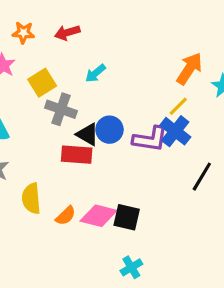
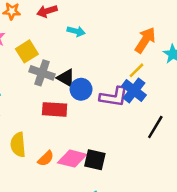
cyan arrow: (95, 73) -> (76, 31), moved, turned -126
black triangle: (88, 134) -> (66, 78), moved

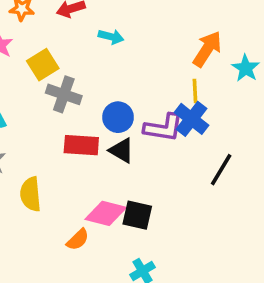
yellow line: (136, 70) -> (195, 91), turned -48
black triangle: (66, 78) -> (122, 150), moved
orange semicircle: (46, 159) -> (78, 240), moved

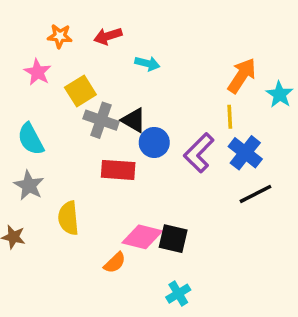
blue cross: (191, 119) -> (245, 153), moved
purple L-shape: (163, 128) -> (199, 153), turned 126
black triangle: (122, 150) -> (134, 120), moved
black line: (221, 170) -> (256, 194), turned 32

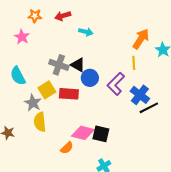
yellow square: (80, 91) -> (47, 90), moved
blue cross: (245, 153) -> (140, 95), moved
gray star: (29, 185) -> (33, 103), moved

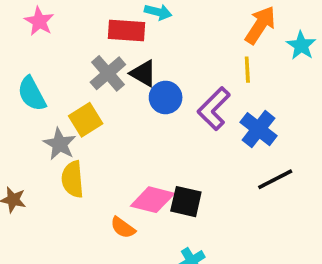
gray cross: (59, 65) -> (108, 73), turned 30
red rectangle: (69, 94) -> (127, 31), moved
black line: (149, 108) -> (275, 179), moved
orange semicircle: (67, 148) -> (123, 228), turned 80

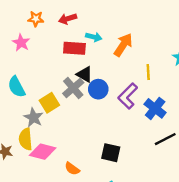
orange arrow: (260, 25) -> (123, 45), moved
gray cross: (108, 73) -> (73, 88), moved
yellow semicircle: (73, 179) -> (26, 139), moved
pink diamond: (153, 200) -> (43, 152), moved

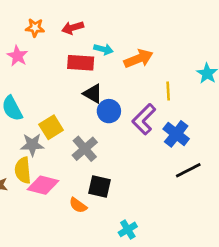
orange arrow: (123, 45) -> (139, 59), turned 35
gray cross: (73, 88) -> (85, 149), moved
gray star: (34, 118) -> (32, 145), turned -30
black square: (111, 153) -> (100, 186), moved

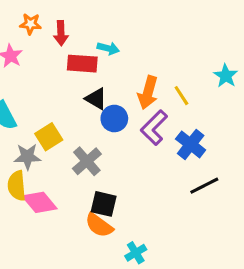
red arrow: (73, 28) -> (61, 33), moved, turned -75
orange arrow: (139, 59) -> (148, 93), moved, turned 128
yellow line: (168, 91) -> (181, 96), turned -30
pink diamond: (43, 185) -> (40, 202), turned 36
orange semicircle: (78, 205) -> (99, 225), moved, size x1.4

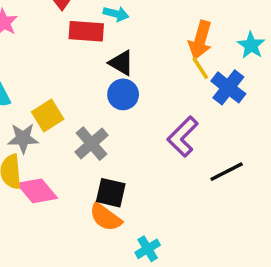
orange arrow: (148, 93) -> (200, 40), moved
black triangle: (96, 99) -> (121, 63), moved
purple L-shape: (154, 128) -> (183, 137), moved
blue cross: (191, 144) -> (228, 87), moved

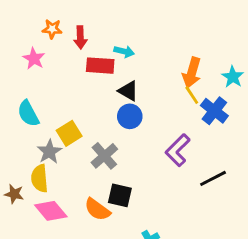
gray star: (23, 138) -> (49, 152), turned -30
pink diamond: (37, 191) -> (51, 211), moved
orange semicircle: (106, 217) -> (97, 209), moved

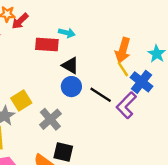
red arrow: (80, 37) -> (20, 21), moved, turned 48
purple L-shape: (178, 150) -> (126, 105), moved
black line: (213, 178) -> (101, 95), moved, turned 60

